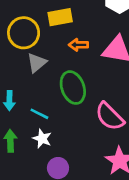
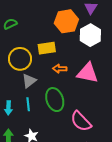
cyan line: (39, 114) -> (28, 104), moved, turned 56

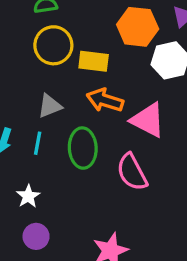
yellow circle: (20, 59) -> (53, 45), moved
orange arrow: (60, 69) -> (105, 100), size x1.5
pink semicircle: (81, 121) -> (132, 172), moved

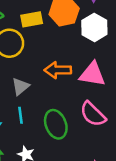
yellow rectangle: (94, 61) -> (32, 19), moved
green ellipse: (83, 148) -> (56, 124), moved

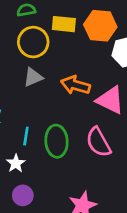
gray triangle: (21, 86) -> (33, 77), moved
cyan line: (20, 115) -> (26, 136), moved

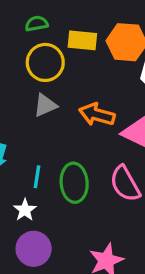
purple circle: (23, 195) -> (34, 249), size x1.4

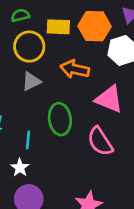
orange arrow: (97, 115) -> (75, 69), moved
green ellipse: (74, 183) -> (60, 119), moved

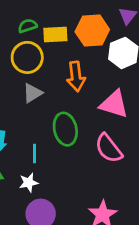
green semicircle: (20, 15) -> (28, 26), moved
orange arrow: (75, 69) -> (76, 76), turned -104
white star: (20, 168) -> (29, 183), turned 30

